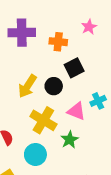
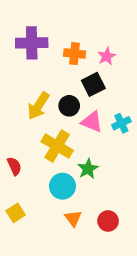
pink star: (89, 27) -> (107, 56), moved
pink triangle: (76, 111) -> (92, 122), moved
cyan circle: (35, 154) -> (62, 186), moved

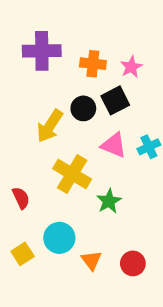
black circle: (69, 106) -> (83, 108), moved
cyan circle: (62, 186) -> (59, 238), moved

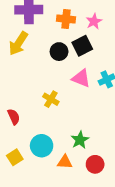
yellow arrow: (50, 126) -> (18, 43), moved
yellow cross: (72, 174) -> (51, 99), size x0.6
green star: (109, 201) -> (80, 140), moved
orange triangle: (91, 260) -> (65, 162), turned -49

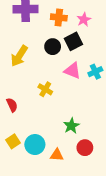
yellow arrow: (18, 43) -> (19, 56), moved
cyan circle: (42, 146) -> (35, 145), moved
orange triangle: (65, 162) -> (57, 155), moved

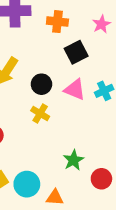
pink star: (84, 20) -> (101, 24), moved
black circle: (53, 47) -> (41, 84), moved
red circle: (85, 148) -> (101, 179), moved

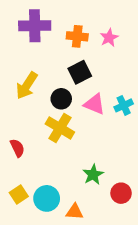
pink star: (101, 24) -> (109, 38), moved
black square: (76, 52) -> (80, 72), moved
yellow cross: (40, 113) -> (60, 128), size x1.5

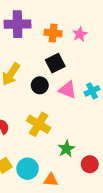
yellow cross: (60, 128) -> (39, 124), moved

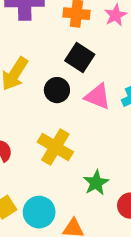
black square: (55, 63) -> (80, 58), turned -30

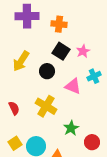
pink star: (116, 15) -> (83, 51), moved
pink triangle: (98, 97) -> (73, 86), moved

